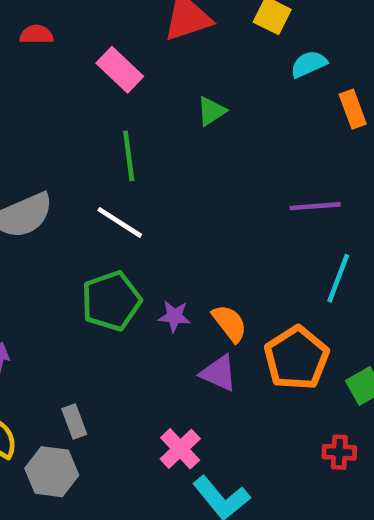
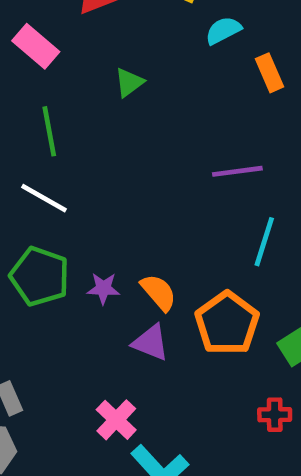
green pentagon: (111, 301) -> (40, 276), turned -30

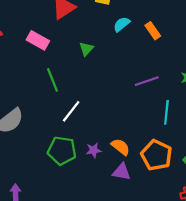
cyan semicircle: (223, 30) -> (122, 24), moved
white line: (44, 198) -> (71, 111), moved, turned -70

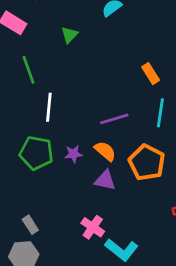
orange rectangle: (153, 31) -> (151, 74), moved
purple line: (147, 81) -> (114, 119), moved
white line: (71, 111) -> (49, 107), turned -35

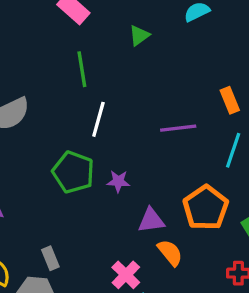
purple line: (114, 119) -> (178, 128), moved
orange semicircle: (105, 151) -> (170, 253), moved
purple triangle: (105, 180) -> (151, 220), turned -30

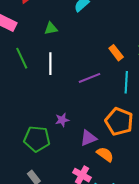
green triangle: (139, 35) -> (51, 28), turned 40
white line: (98, 119) -> (50, 64), moved
green pentagon: (73, 172) -> (37, 139), moved

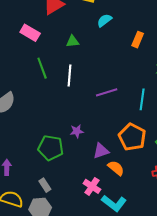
orange rectangle: (116, 53) -> (138, 40), moved, turned 56

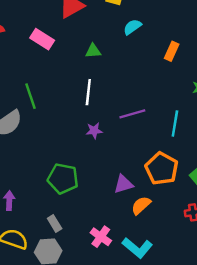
green line: (42, 68) -> (30, 96), moved
purple star: (77, 131) -> (94, 131), moved
orange semicircle: (116, 168) -> (141, 205), turned -84
pink cross: (92, 186) -> (101, 237), moved

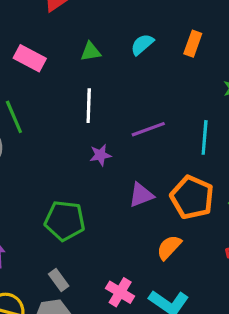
cyan semicircle: (132, 27) -> (142, 44), moved
pink rectangle: (42, 39) -> (30, 58), moved
purple triangle: (123, 184) -> (141, 195), moved

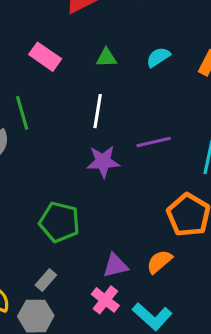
purple star: (100, 155) -> (103, 162), size x1.5
purple triangle: (141, 195) -> (115, 266), moved
gray rectangle: (59, 280) -> (46, 280), turned 70

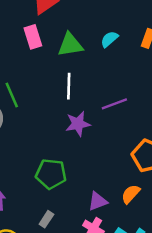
pink rectangle: (45, 57) -> (33, 37), moved, turned 45
green triangle: (106, 58) -> (70, 45), size x1.6

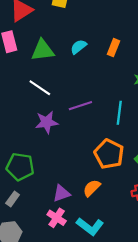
white line: (69, 86) -> (40, 88), turned -60
gray rectangle: (46, 219) -> (13, 199), moved

